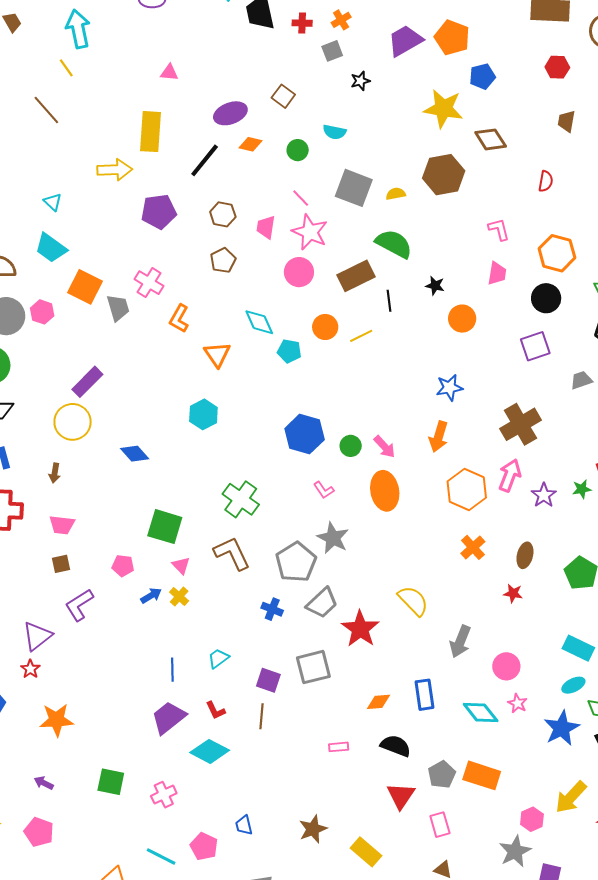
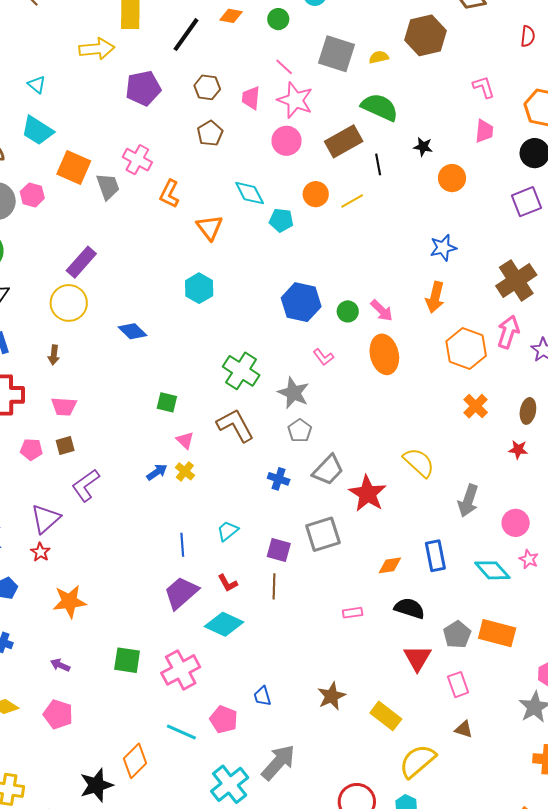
green square: (165, 527) -> (167, 402), size x0.6
gray star: (333, 538) -> (293, 393), moved
gray pentagon: (296, 562) -> (300, 431), size x0.6
pink pentagon: (123, 566) -> (31, 449), moved
pink cross: (164, 795) -> (181, 670), size x1.5

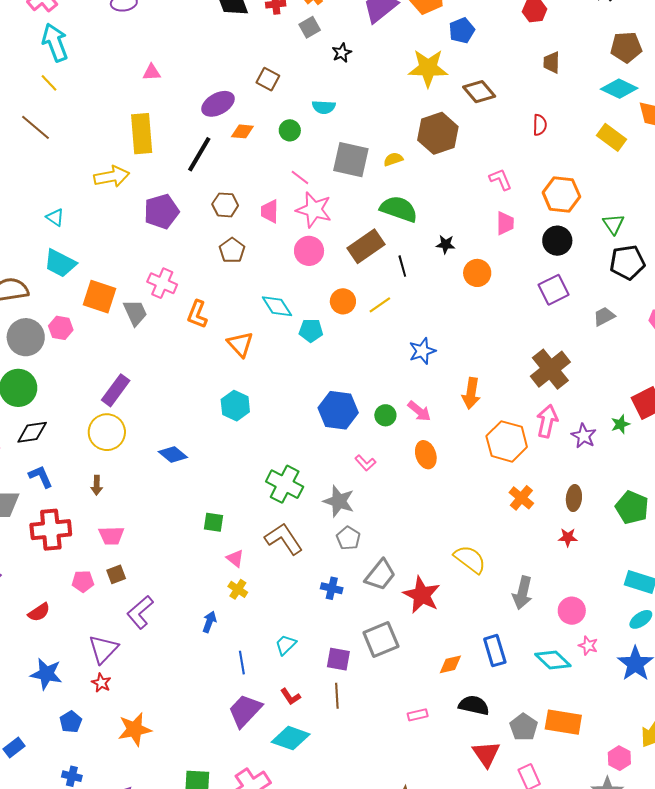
blue star: (443, 248) -> (422, 351), moved
orange ellipse: (384, 354) -> (426, 455), size x0.7
blue arrow: (157, 472) -> (209, 622), moved, turned -30

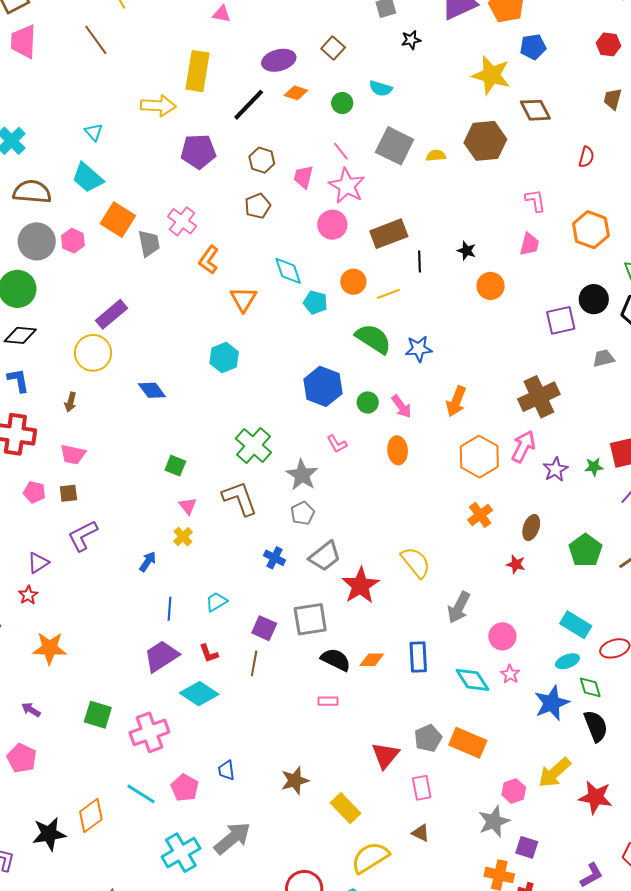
green semicircle: (399, 209) -> (373, 339), moved
black circle: (557, 241) -> (594, 299), moved
purple triangle: (103, 649) -> (38, 563), size x0.7
black semicircle: (474, 705) -> (336, 660), moved

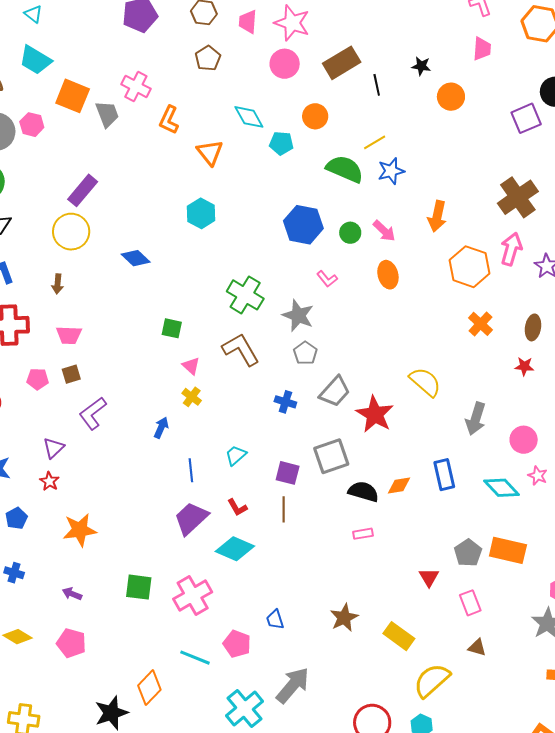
yellow line: (388, 294) -> (375, 142), moved
red triangle: (385, 755) -> (429, 577), size x0.7

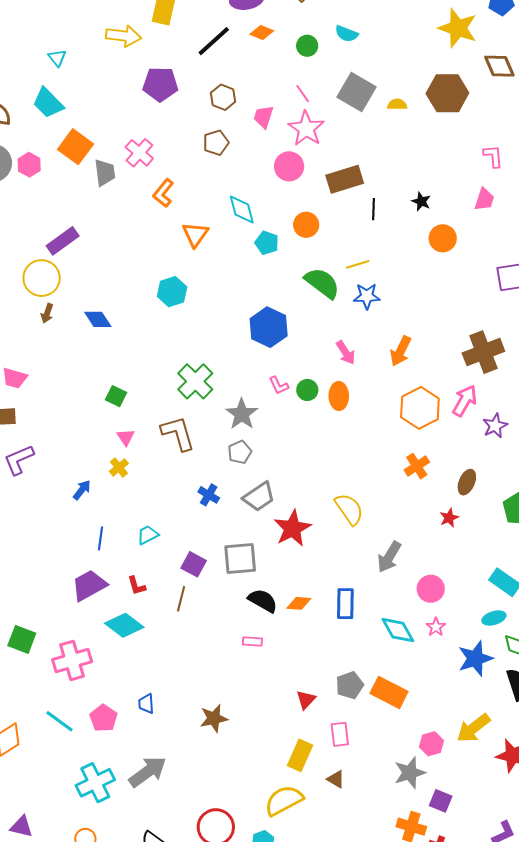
green circle: (350, 233) -> (307, 390), moved
brown arrow: (58, 284) -> (47, 313), moved
red star: (524, 366) -> (449, 518), turned 30
yellow rectangle: (399, 636) -> (300, 755), moved, turned 64

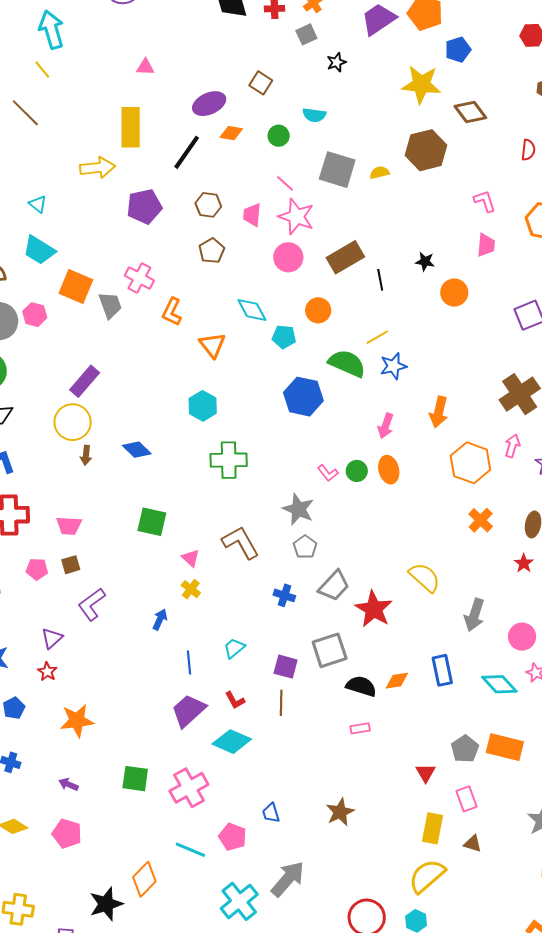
blue hexagon: (269, 327) -> (303, 397), moved
pink arrow: (346, 353) -> (386, 426), turned 65
green cross: (195, 381) -> (229, 460), moved, turned -33
green square: (116, 396) -> (152, 522), moved, size x1.4
pink arrow: (465, 401) -> (512, 446), size x0.7

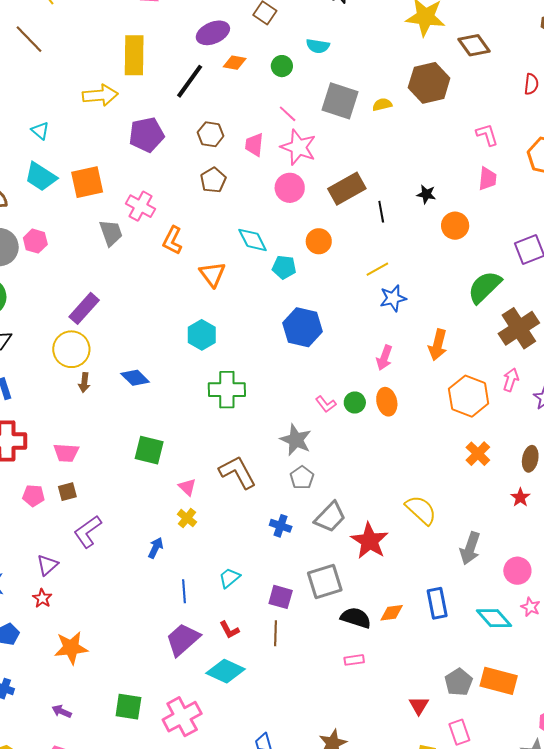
orange square: (76, 287) -> (87, 182), moved, turned -36
green semicircle: (347, 363) -> (485, 287), moved, turned -69

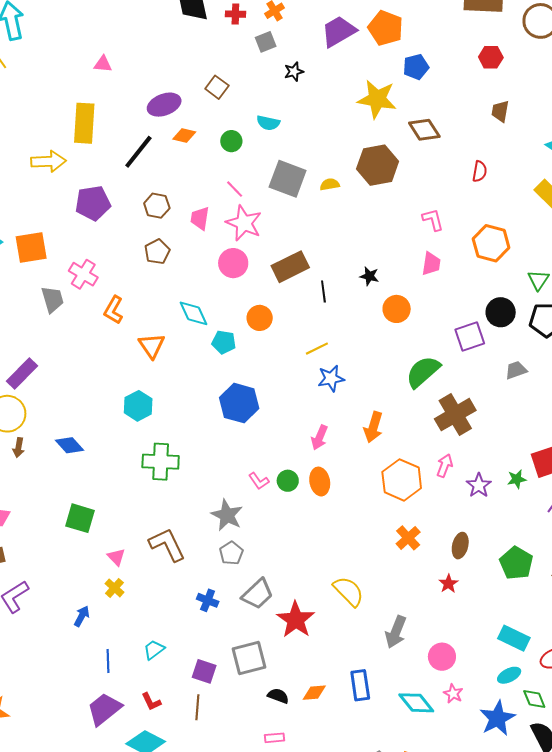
black semicircle: (356, 618) -> (278, 696), size x0.7

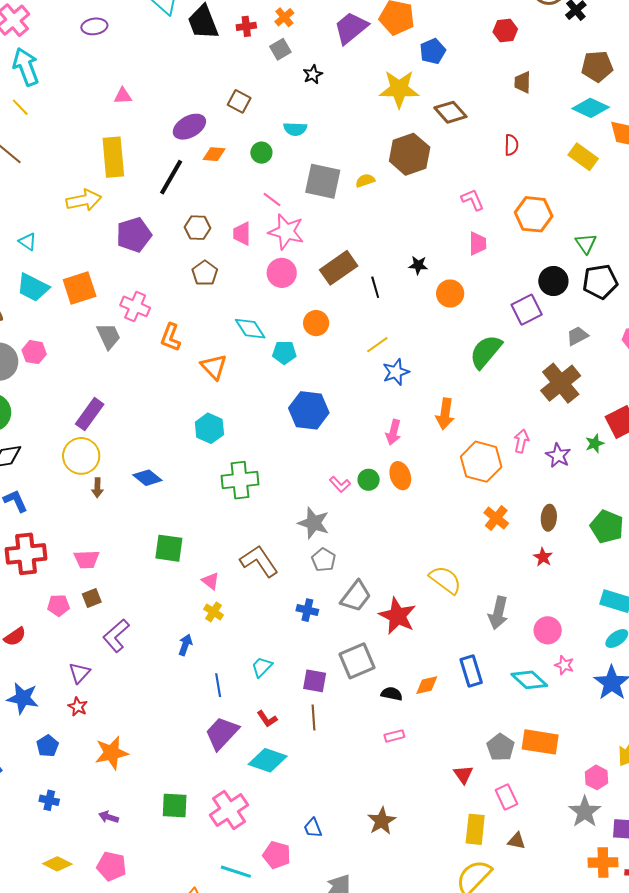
brown cross: (455, 415) -> (561, 383), moved

